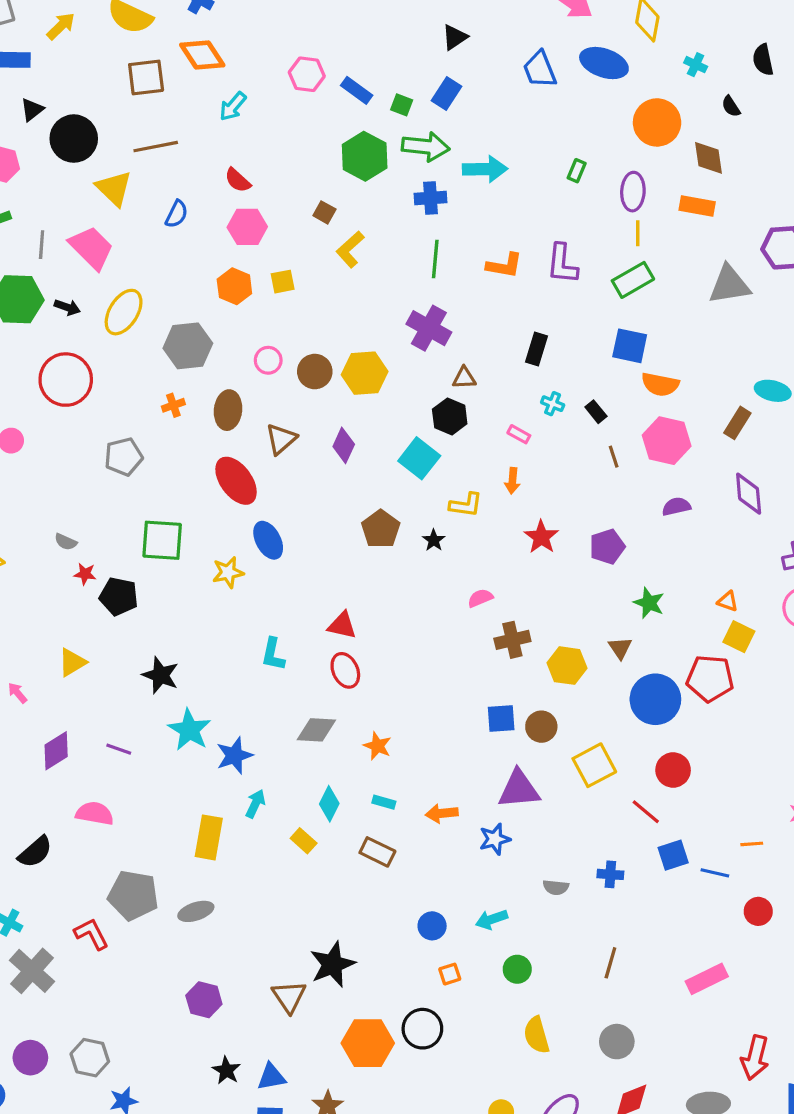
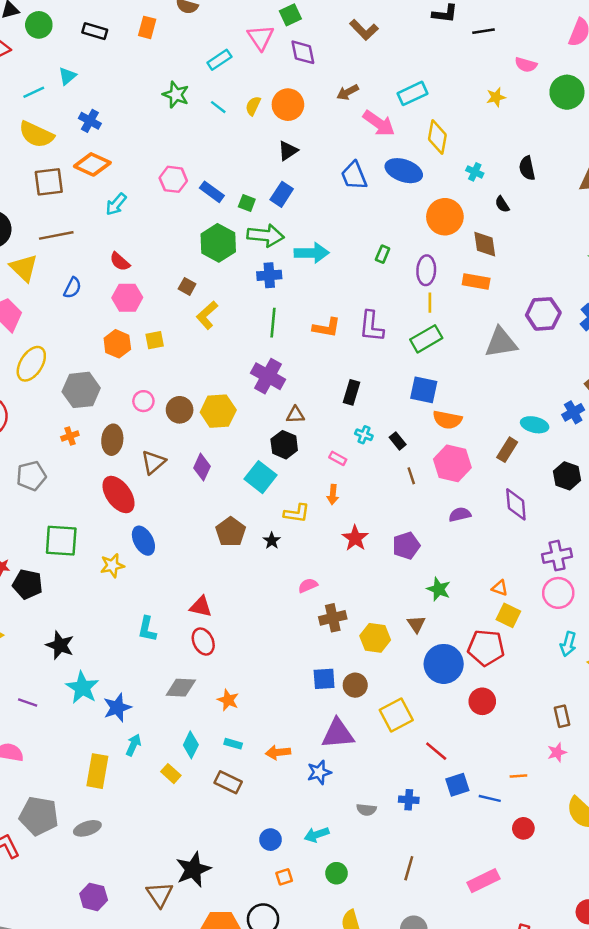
orange diamond: (202, 55) -> (92, 164), turned -32
red circle: (673, 770) -> (482, 701), moved

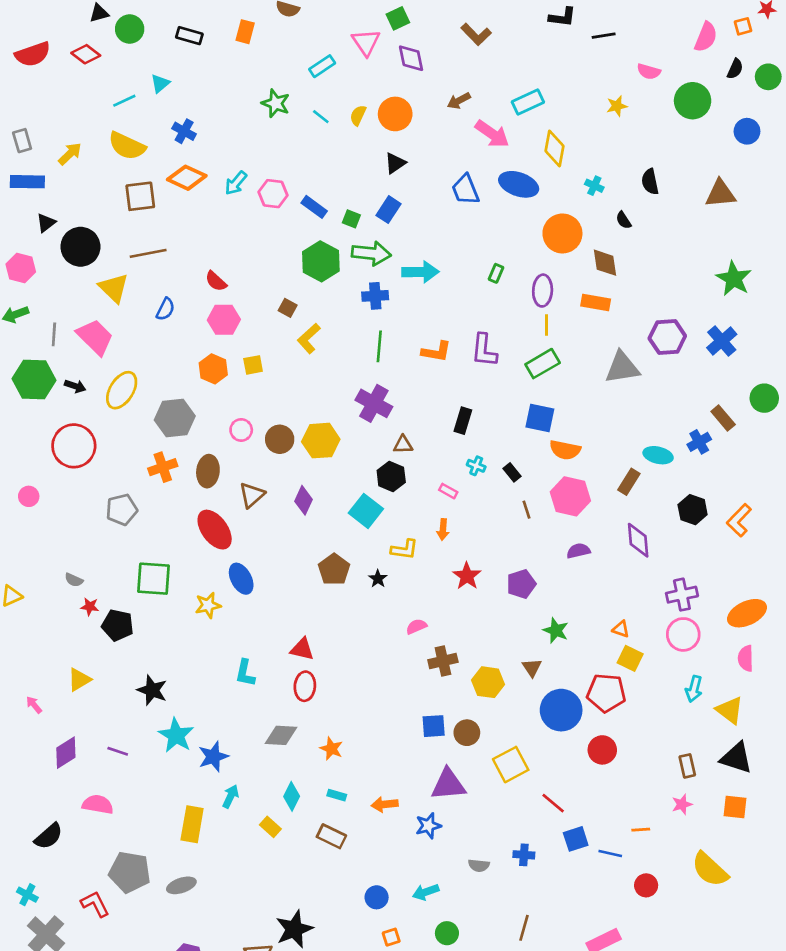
cyan arrow: (116, 204) -> (236, 183), moved
orange cross: (70, 436) -> (163, 467), size x1.5
red ellipse: (203, 642) -> (305, 686), turned 30

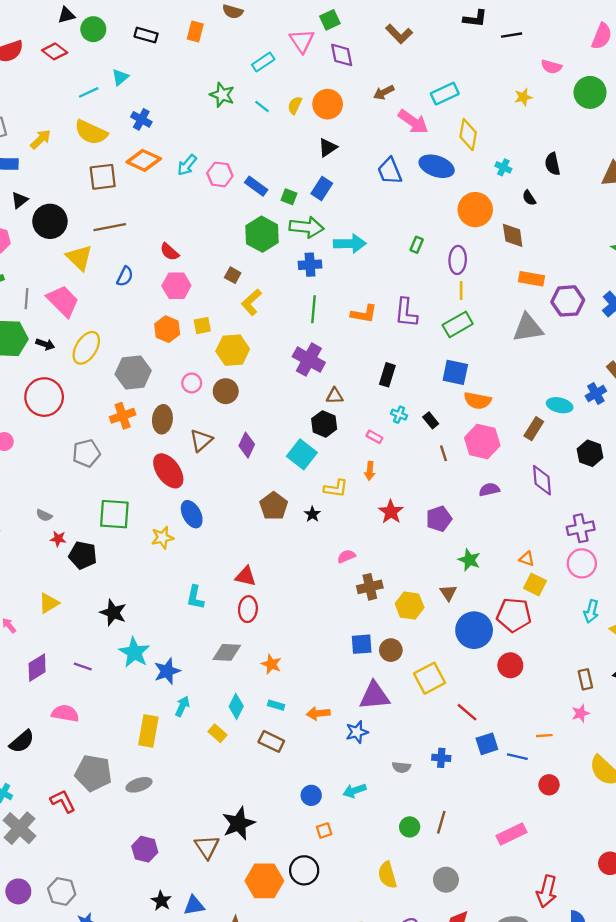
orange rectangle: (596, 303) -> (531, 279), moved
yellow hexagon: (321, 441) -> (233, 350), moved
green circle: (447, 933) -> (410, 827), moved

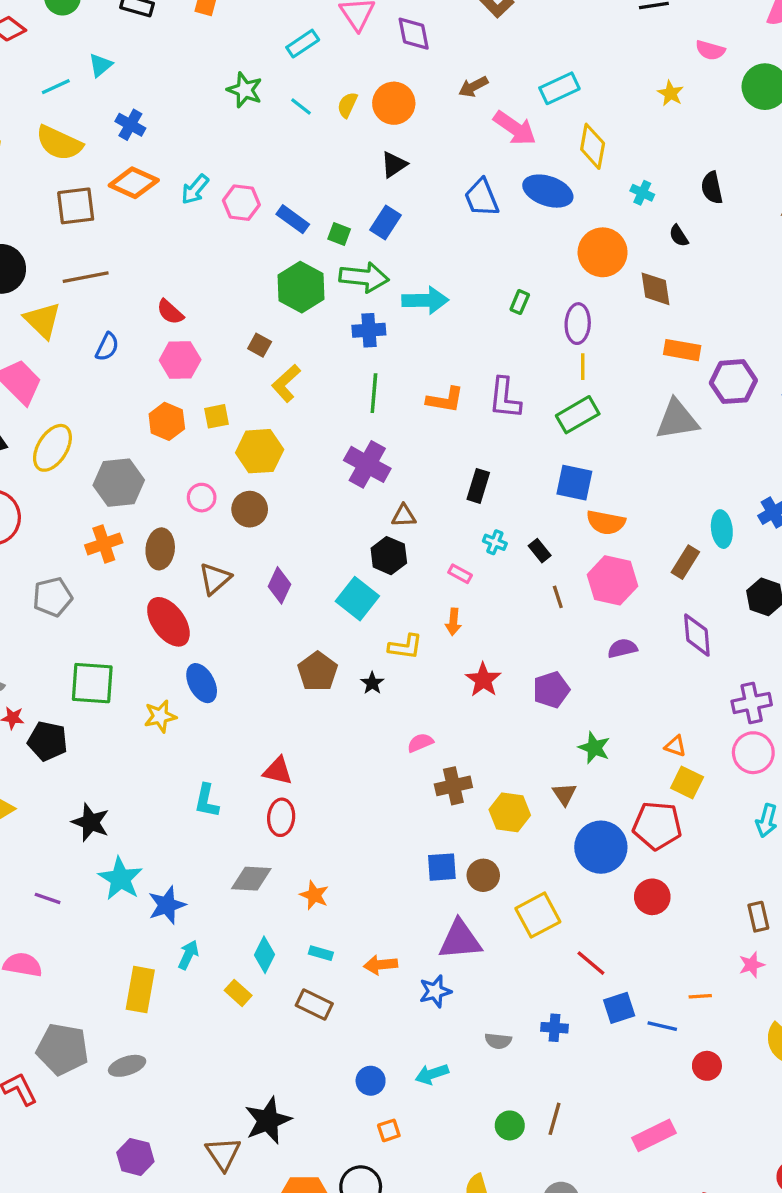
yellow star: (523, 97) -> (670, 93), turned -30
cyan ellipse: (560, 405) -> (722, 529), turned 70

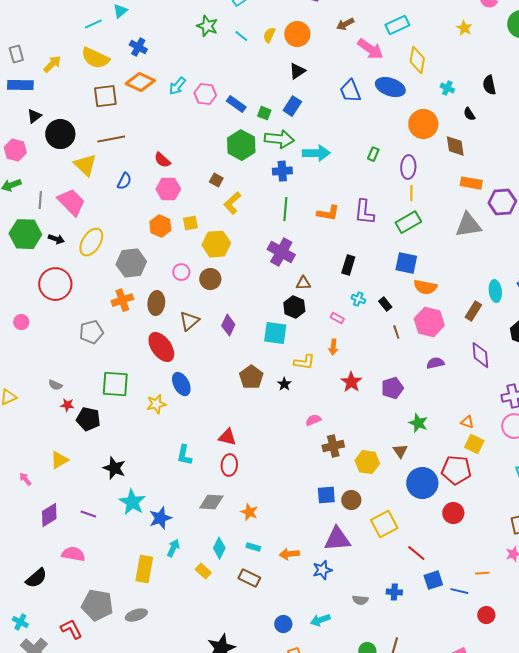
cyan square: (357, 599) -> (275, 333), turned -30

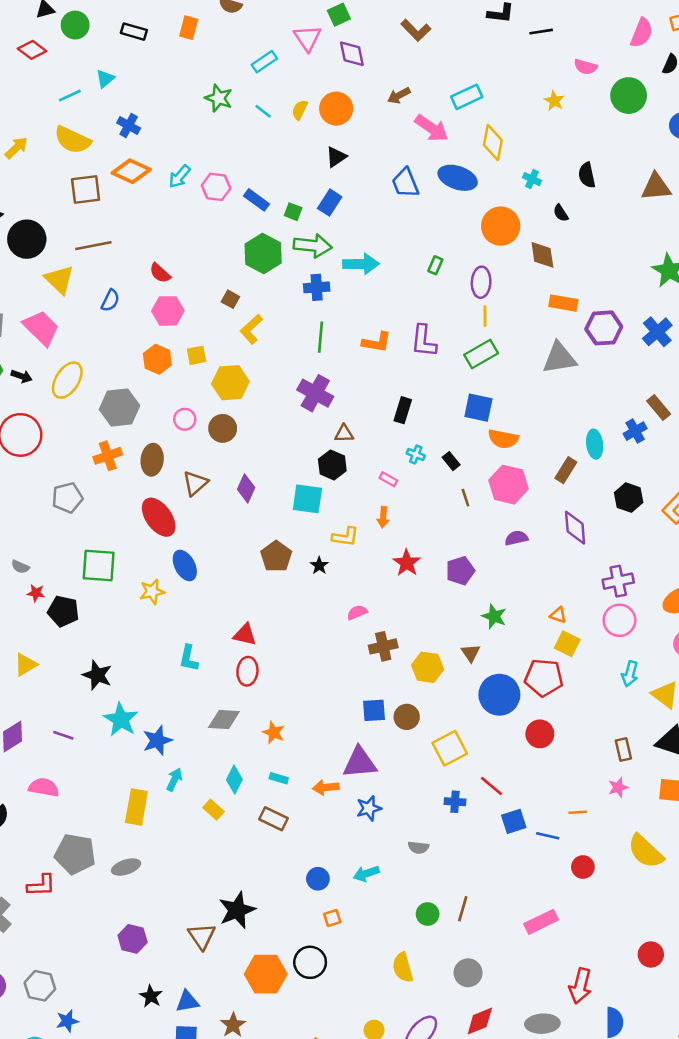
purple triangle: (337, 539) -> (360, 763), moved
blue cross: (394, 592) -> (455, 802), moved
red L-shape: (71, 629) -> (41, 885), turned 115

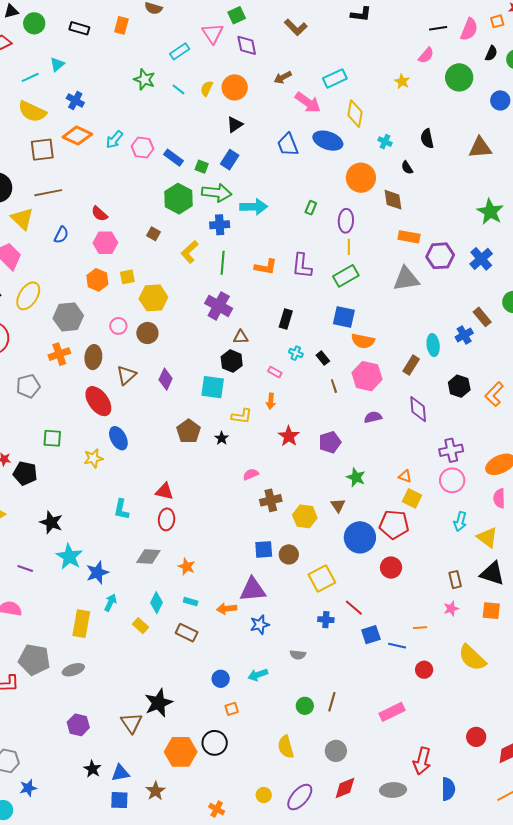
black line: (541, 32) -> (438, 28), moved
pink semicircle: (586, 67) -> (426, 55), turned -66
yellow L-shape: (251, 329) -> (190, 252), moved
green square: (99, 565) -> (52, 438), size x0.7

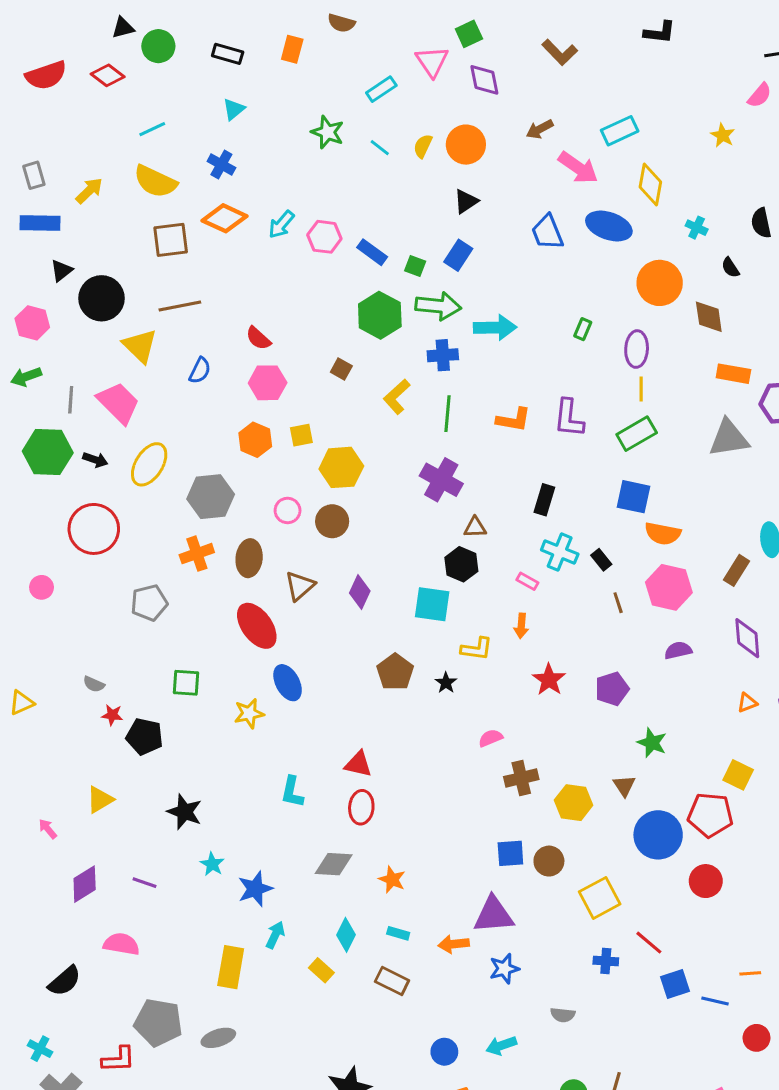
cyan triangle: (57, 64) -> (234, 109), moved
cyan cross: (296, 353) -> (560, 552), size x1.6
orange triangle: (405, 476) -> (747, 703), moved, turned -40
cyan star: (69, 556) -> (212, 864), size x0.6

